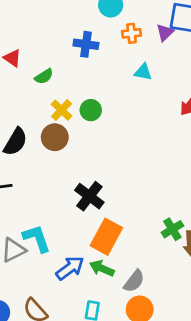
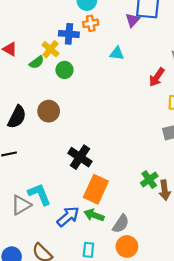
orange cross: (132, 33) -> (91, 23), moved
yellow cross: (62, 110) -> (50, 49), moved
green circle: (91, 110) -> (65, 70), moved

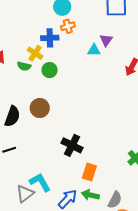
purple triangle: (132, 20) -> (106, 40), moved
green semicircle: (37, 62) -> (24, 66), turned 56
orange rectangle: (96, 189) -> (89, 172), size x0.7

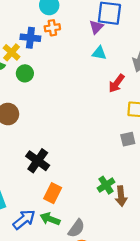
purple triangle: (106, 40) -> (96, 27), moved
cyan triangle: (94, 50) -> (99, 53), moved

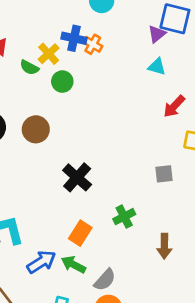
orange cross: (52, 28) -> (93, 44), moved, turned 32
gray square: (128, 139) -> (164, 174), moved
black cross: (38, 161) -> (77, 177), moved
green cross: (106, 185) -> (124, 217), moved

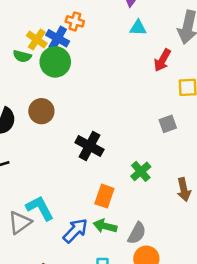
blue cross: (74, 38) -> (58, 38), moved, turned 30
green circle: (62, 82) -> (55, 62), size x1.5

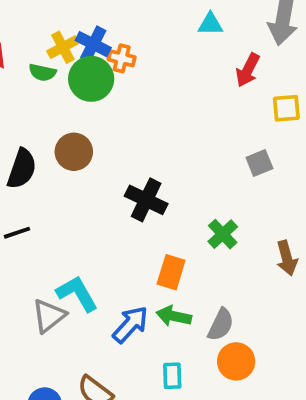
orange cross: (75, 21) -> (122, 58), moved
yellow cross: (37, 40) -> (63, 47), turned 30

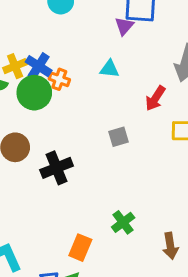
cyan triangle: (210, 24) -> (109, 69), moved
gray square: (259, 163) -> (118, 137), moved
black cross: (146, 200) -> (57, 168), moved, turned 36

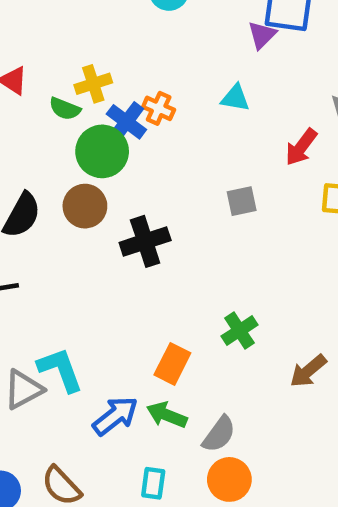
blue cross: (39, 66) -> (126, 122), moved
green circle: (34, 93) -> (102, 151), moved
brown arrow: (170, 246) -> (308, 371), turned 55

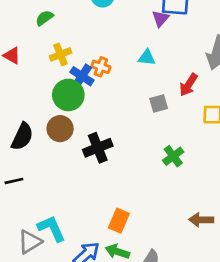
green semicircle: (65, 109) -> (44, 18), moved, turned 126
gray square: (242, 201) -> (159, 104), moved
green cross: (240, 331) -> (173, 156), moved
brown arrow: (308, 371) -> (201, 220), turned 45

